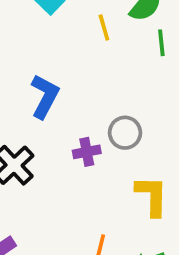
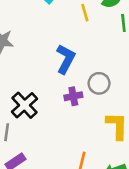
blue L-shape: (45, 96) -> (66, 59), moved

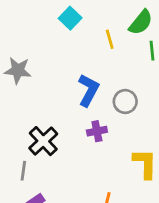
gray circle: (99, 83) -> (125, 101), moved

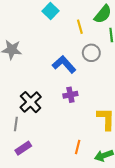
blue L-shape: (88, 90) -> (64, 64), turned -70
gray circle: (125, 101) -> (91, 53), moved

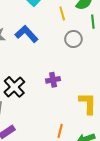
blue L-shape: (64, 64) -> (27, 34), moved

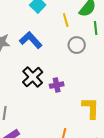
black cross: (14, 87) -> (33, 77), moved

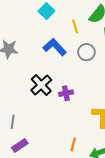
blue L-shape: (31, 40) -> (55, 47), moved

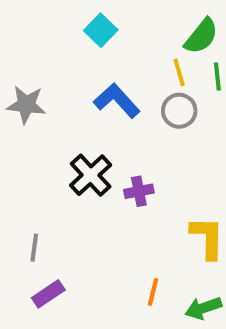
yellow line: (75, 26) -> (179, 72), moved

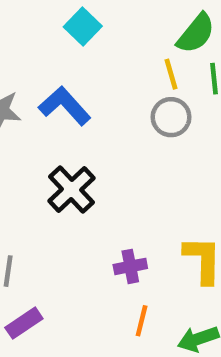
blue L-shape: (117, 101) -> (65, 106), moved
purple cross: (139, 191) -> (130, 266), moved

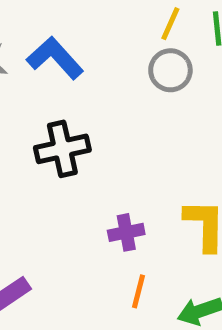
yellow line: (171, 74) -> (170, 24), turned 40
black cross: (71, 190) -> (62, 149), turned 30

